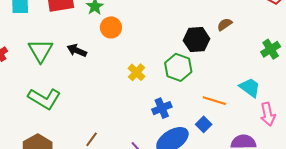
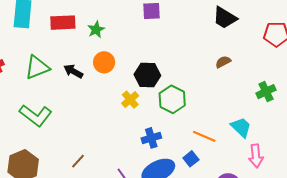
orange circle: (111, 27) -> (104, 62), moved
black hexagon: (197, 40) -> (147, 75), moved
green triangle: (41, 51) -> (37, 67), turned 32

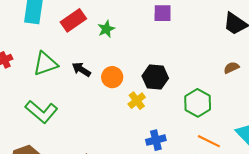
red rectangle: (63, 23) -> (73, 20), turned -35
orange circle: (104, 62) -> (112, 77), moved
green hexagon: (172, 99) -> (198, 103), moved

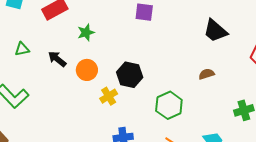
green star: (106, 29) -> (86, 33), moved
green triangle: (45, 64) -> (22, 49), size x0.6

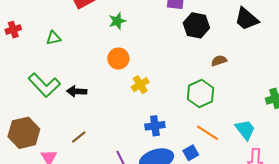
black arrow: (57, 59) -> (77, 91), moved, turned -36
brown semicircle: (206, 74) -> (219, 61), moved
black hexagon: (130, 75) -> (196, 25), moved

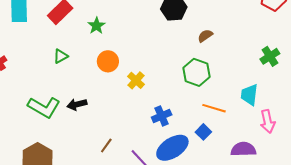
green triangle: (54, 38) -> (61, 56), moved
cyan trapezoid: (245, 130) -> (249, 95), turned -120
brown line: (79, 137) -> (106, 145), moved

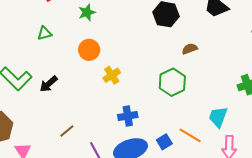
black arrow: (77, 104) -> (49, 84), turned -42
orange line: (214, 108) -> (190, 135), moved

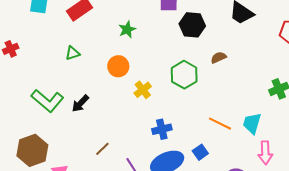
green star: (87, 12) -> (127, 29), moved
green hexagon: (172, 82) -> (184, 75), moved
orange line: (190, 135) -> (220, 124), moved

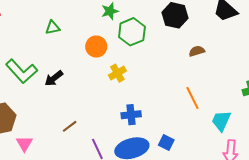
green hexagon: (184, 75) -> (132, 32), moved
orange line: (220, 124) -> (192, 98), moved, turned 30
blue square: (200, 152) -> (166, 142), turned -35

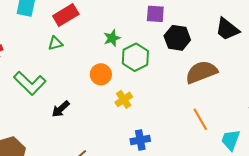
green triangle: (53, 28) -> (55, 43), moved
brown semicircle: (197, 51) -> (201, 72), size x2.0
green L-shape: (22, 71) -> (30, 83), moved

